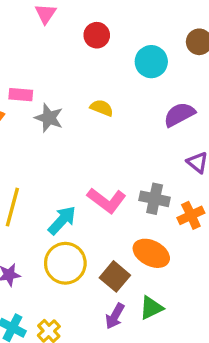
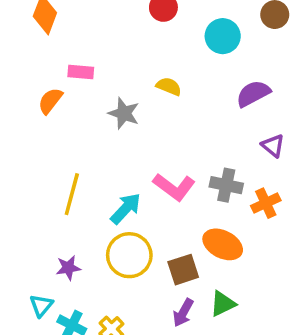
gray star: (49, 118) -> (124, 113), moved
brown square: (115, 276) -> (183, 270), turned 32

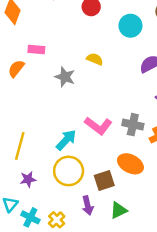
yellow line: (72, 194) -> (20, 146), moved
green triangle: (223, 304) -> (119, 210), moved
purple arrow: (183, 313) -> (88, 206), moved, turned -42

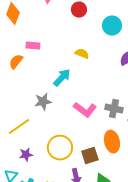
gray star: (65, 77) -> (43, 102), moved, turned -30
cyan arrow: (66, 140) -> (62, 78), moved
yellow line: (20, 146) -> (19, 127), turned 40
orange ellipse: (130, 164) -> (112, 142), turned 50

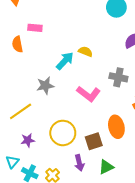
yellow semicircle: (82, 54) -> (85, 52), moved
orange semicircle: (16, 62) -> (17, 44), turned -49
gray cross: (114, 109) -> (118, 77), moved

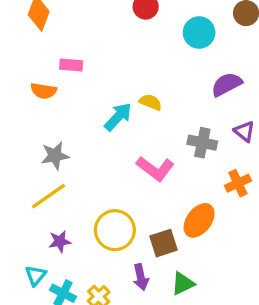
orange semicircle: (17, 44) -> (44, 91), turned -70
gray star: (45, 86) -> (55, 156), moved
orange ellipse: (116, 127) -> (199, 220), turned 50

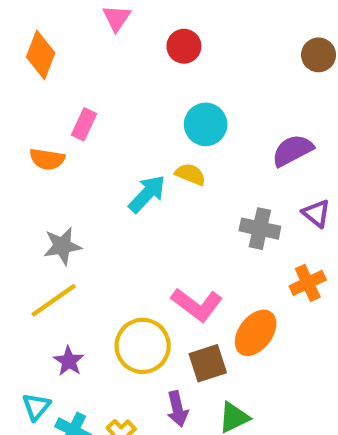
cyan circle: (199, 33) -> (206, 124), moved
pink rectangle: (71, 65) -> (84, 124), turned -70
pink L-shape: (155, 169) -> (197, 305), moved
purple star: (60, 241) -> (69, 361), turned -30

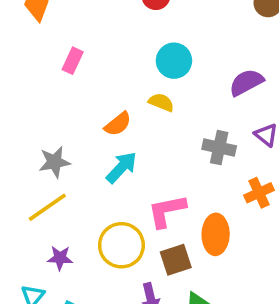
orange semicircle: (47, 159) -> (118, 124), moved, turned -48
cyan arrow: (147, 194) -> (121, 167), moved
pink L-shape: (197, 305) -> (167, 211), turned 132
orange ellipse: (256, 333) -> (216, 234), turned -36
purple star: (69, 361) -> (60, 258), turned -30

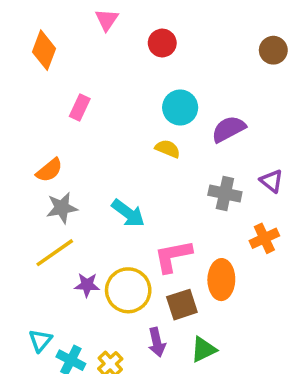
purple semicircle: (246, 82) -> (229, 129), moved
orange semicircle: (118, 124) -> (49, 170), moved
cyan arrow: (121, 167) -> (128, 213), turned 84
purple star: (60, 258) -> (87, 285), moved

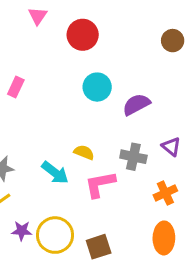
red circle: (162, 43) -> (83, 35), size x1.4
yellow semicircle: (168, 149) -> (84, 152), moved
pink L-shape: (173, 256) -> (100, 184), moved
orange ellipse: (221, 280) -> (164, 238), moved

